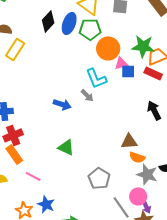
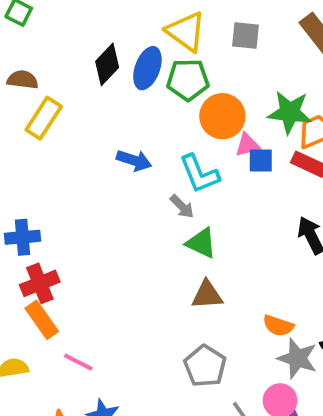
blue arrow: (62, 104) -> (134, 160), moved
brown triangle: (129, 141) -> (207, 295), moved
green triangle: (66, 147) -> (201, 243), moved

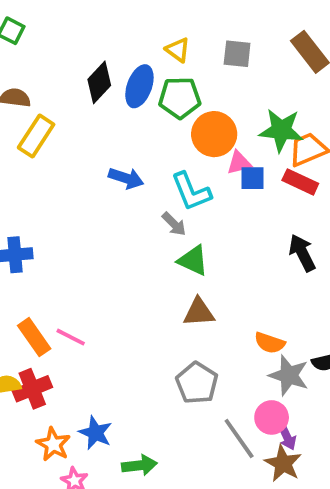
yellow triangle: (186, 32) -> (178, 50), size x0.6
red cross: (40, 283) -> (32, 389), moved
pink line: (78, 362) -> (71, 337), moved

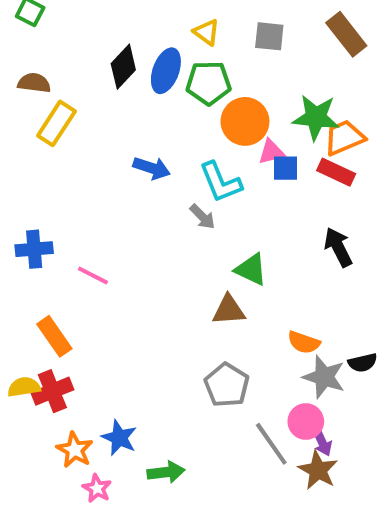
green triangle: (193, 260) -> (251, 269), moved
pink line: (71, 337) -> (93, 276), moved

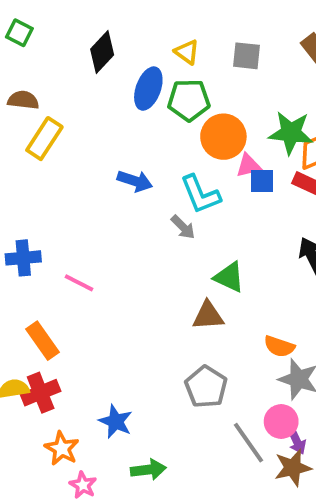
black diamond: (123, 67) -> (102, 52), moved
blue star: (119, 438) -> (116, 422), moved
brown star: (318, 470) -> (293, 468), turned 30

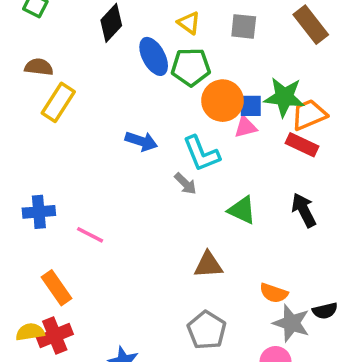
blue ellipse: (148, 89) -> (154, 56), turned -48
blue square: (262, 181) -> (251, 106), moved
green triangle: (229, 277) -> (242, 210), moved

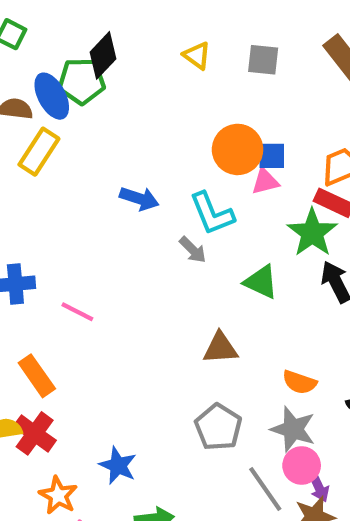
blue ellipse: (154, 56) -> (52, 96), moved
green pentagon: (191, 67) -> (82, 81), moved
green star: (284, 97) -> (312, 233), moved, turned 30
gray star: (291, 323) -> (293, 429), moved
red cross: (55, 335) -> (35, 433), turned -32

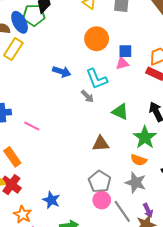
orange circle: (238, 149) -> (97, 39), moved
green star: (312, 233) -> (145, 137), moved
pink circle: (302, 466) -> (102, 200), moved

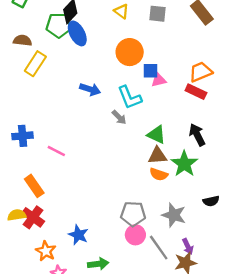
blue ellipse: (20, 22) -> (77, 33), moved
blue square: (125, 51) -> (151, 71), moved
brown triangle: (101, 144) -> (158, 156), moved
orange semicircle: (139, 160) -> (159, 174), moved
gray pentagon: (100, 182) -> (133, 214), turned -30

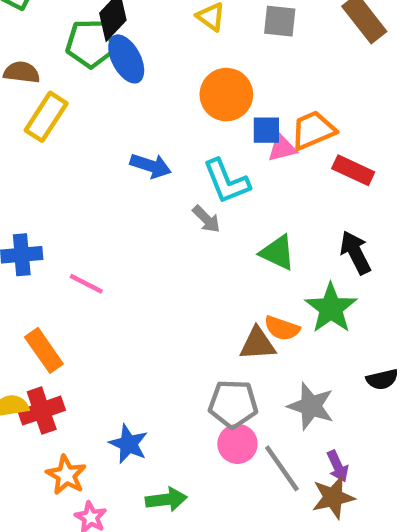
orange trapezoid: (201, 72) -> (313, 130), moved
brown triangle: (158, 156) -> (258, 344), moved
red cross: (33, 217) -> (42, 411), turned 35

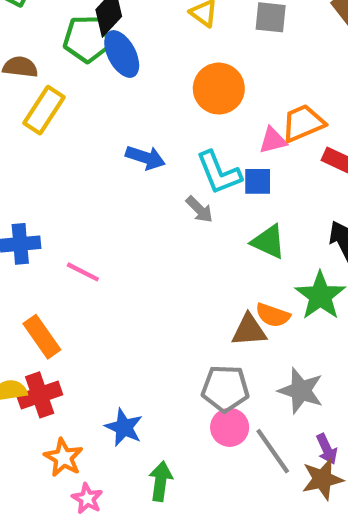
blue square: (266, 130) -> (258, 181), moved
green arrow: (166, 500) -> (161, 481), turned -75

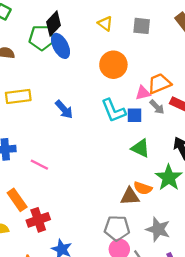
yellow rectangle: (44, 110) -> (18, 96), moved, turned 50
blue arrow: (145, 158) -> (64, 109), moved, turned 30
gray arrow: (199, 209) -> (157, 107), moved
red cross: (40, 395) -> (38, 220), moved

